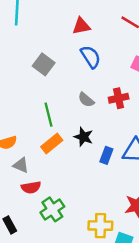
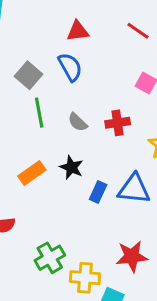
blue semicircle: (91, 57) -> (70, 67), moved
green line: (48, 115) -> (39, 113), moved
green cross: (52, 209) -> (50, 258), moved

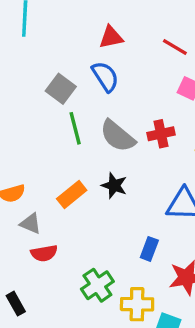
red line: (138, 31) -> (175, 47), moved
gray semicircle: (78, 122) -> (118, 136), size x1.6
blue rectangle: (98, 192) -> (149, 249), moved

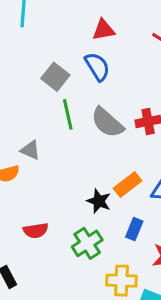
black star: (114, 186) -> (99, 201), moved
orange rectangle: (72, 195) -> (128, 184), moved
gray triangle: (31, 224) -> (30, 150), moved
green cross: (97, 285) -> (87, 243), moved

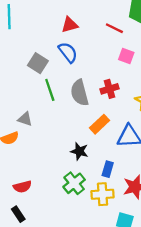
gray semicircle: (107, 123) -> (80, 93), turned 40
orange rectangle: (128, 184) -> (100, 124), moved
red semicircle: (36, 231) -> (22, 187), moved
yellow cross: (121, 281) -> (103, 194), moved

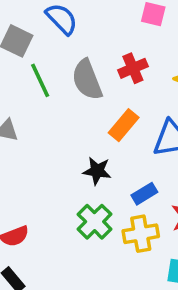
blue rectangle: (108, 169) -> (144, 194), turned 49

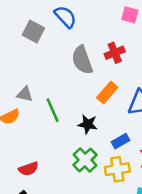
green line: (40, 80) -> (53, 110), moved

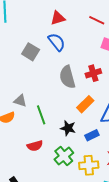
blue rectangle: (121, 141) -> (92, 135), moved
red semicircle: (29, 169) -> (35, 146), moved

